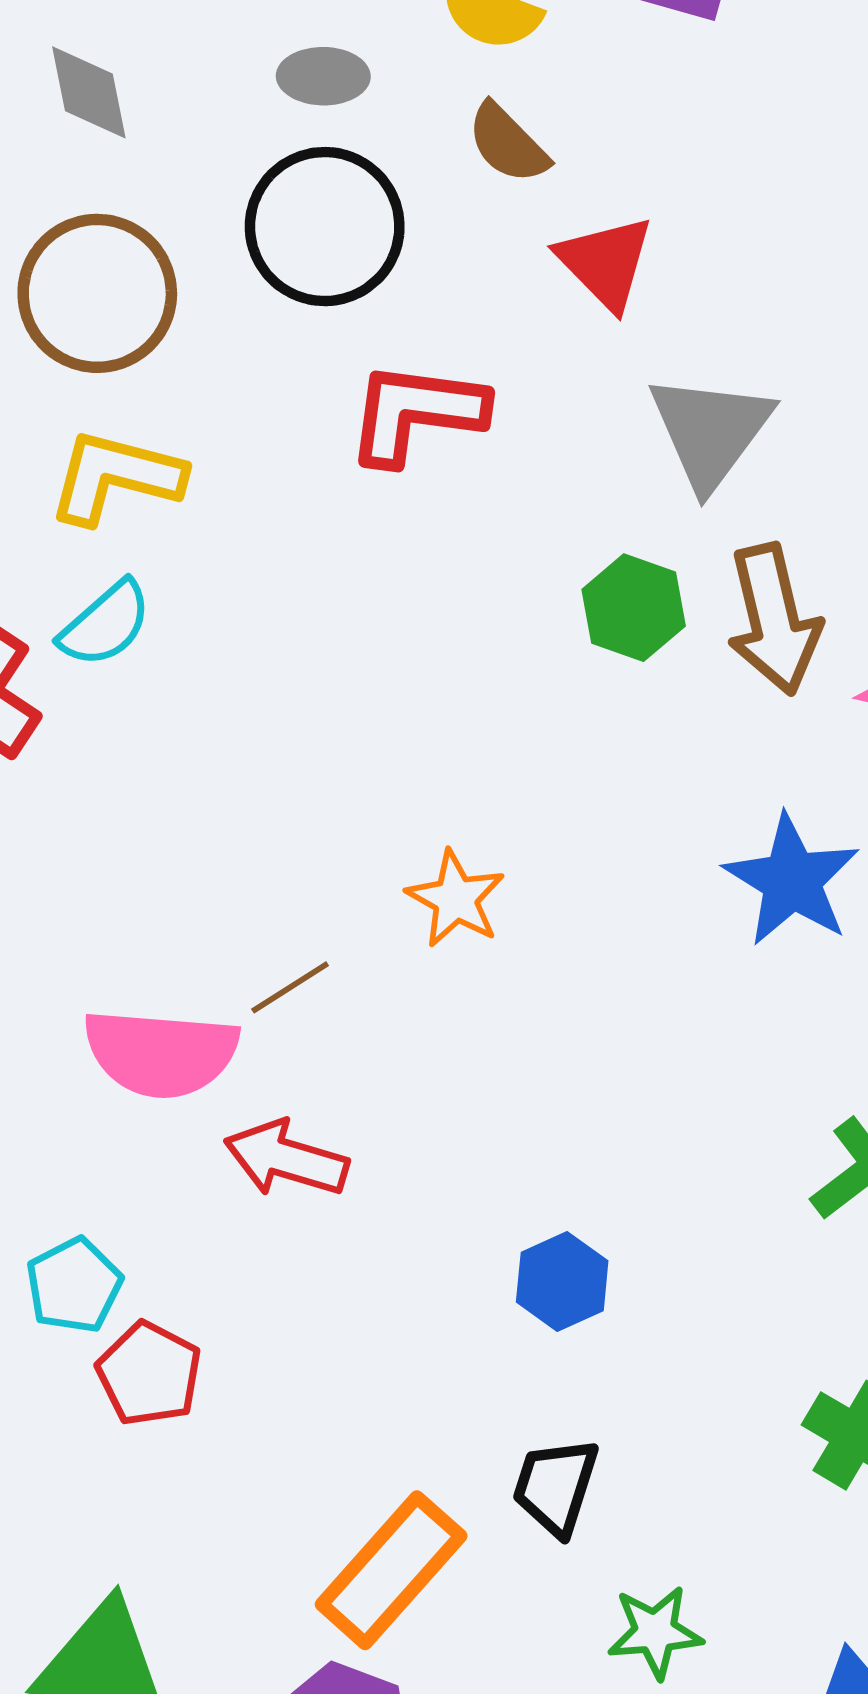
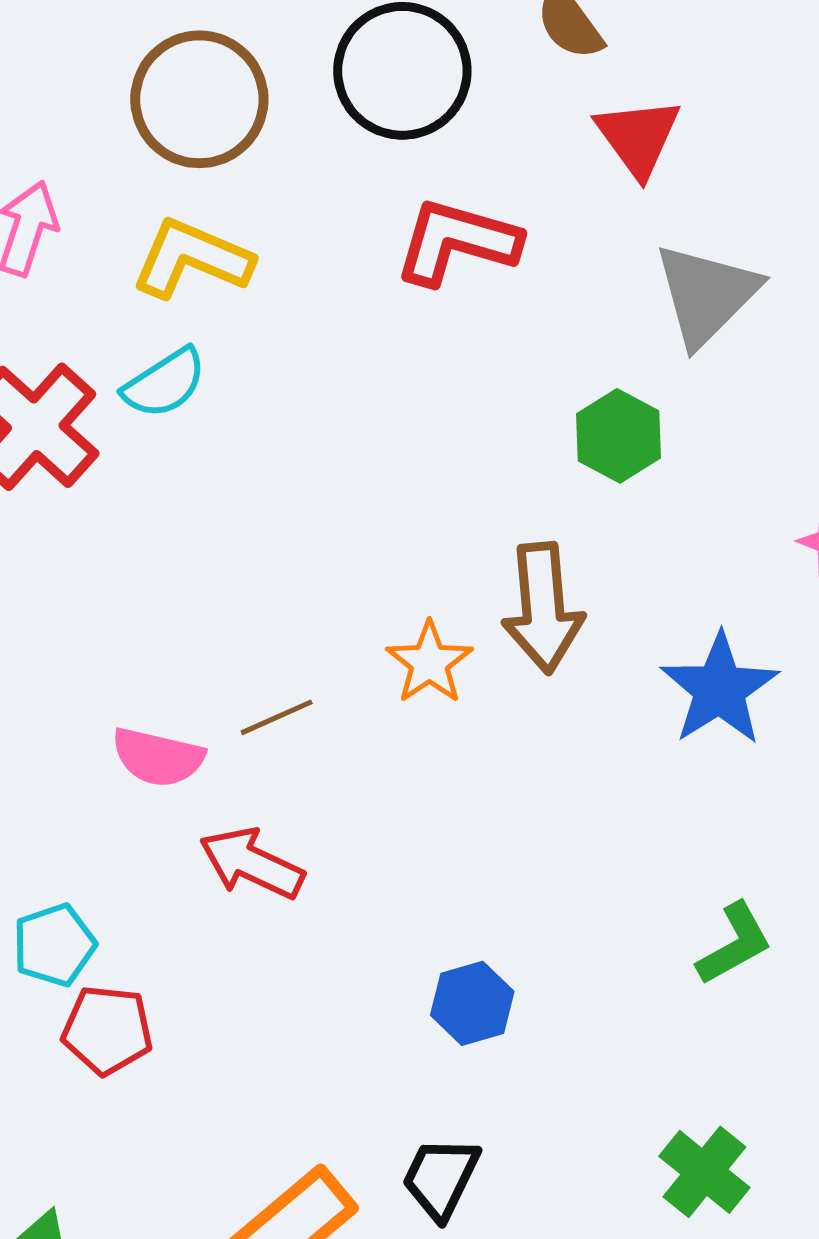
brown arrow: (774, 619) -> (543, 608), moved
pink semicircle: (161, 1053) -> (158, 757), size x0.7
red pentagon: (149, 1374) -> (107, 1030), turned -30

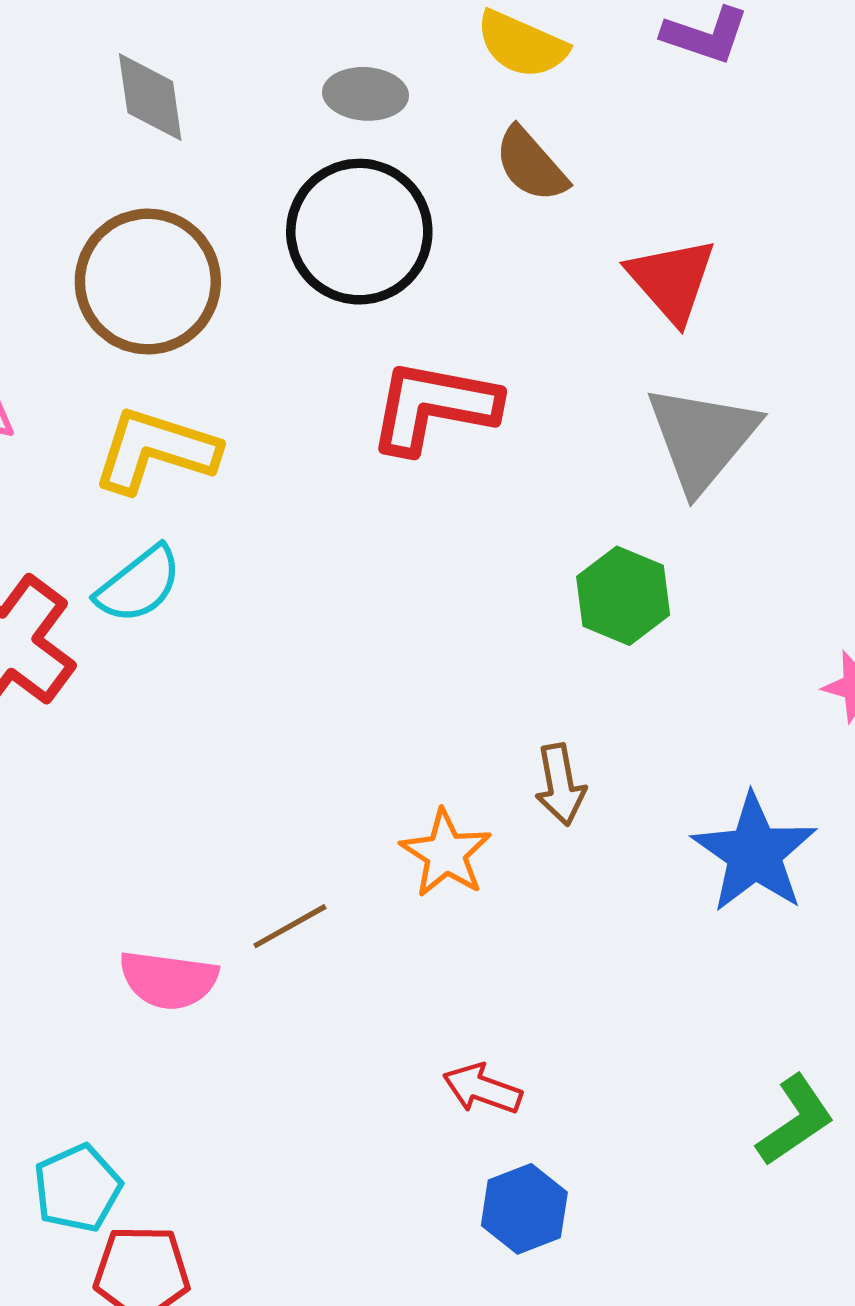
red triangle: (638, 137) -> (672, 280), moved
brown arrow: (543, 608) -> (560, 785), size x0.6
red arrow: (252, 863) -> (482, 1089), moved, size x0.7

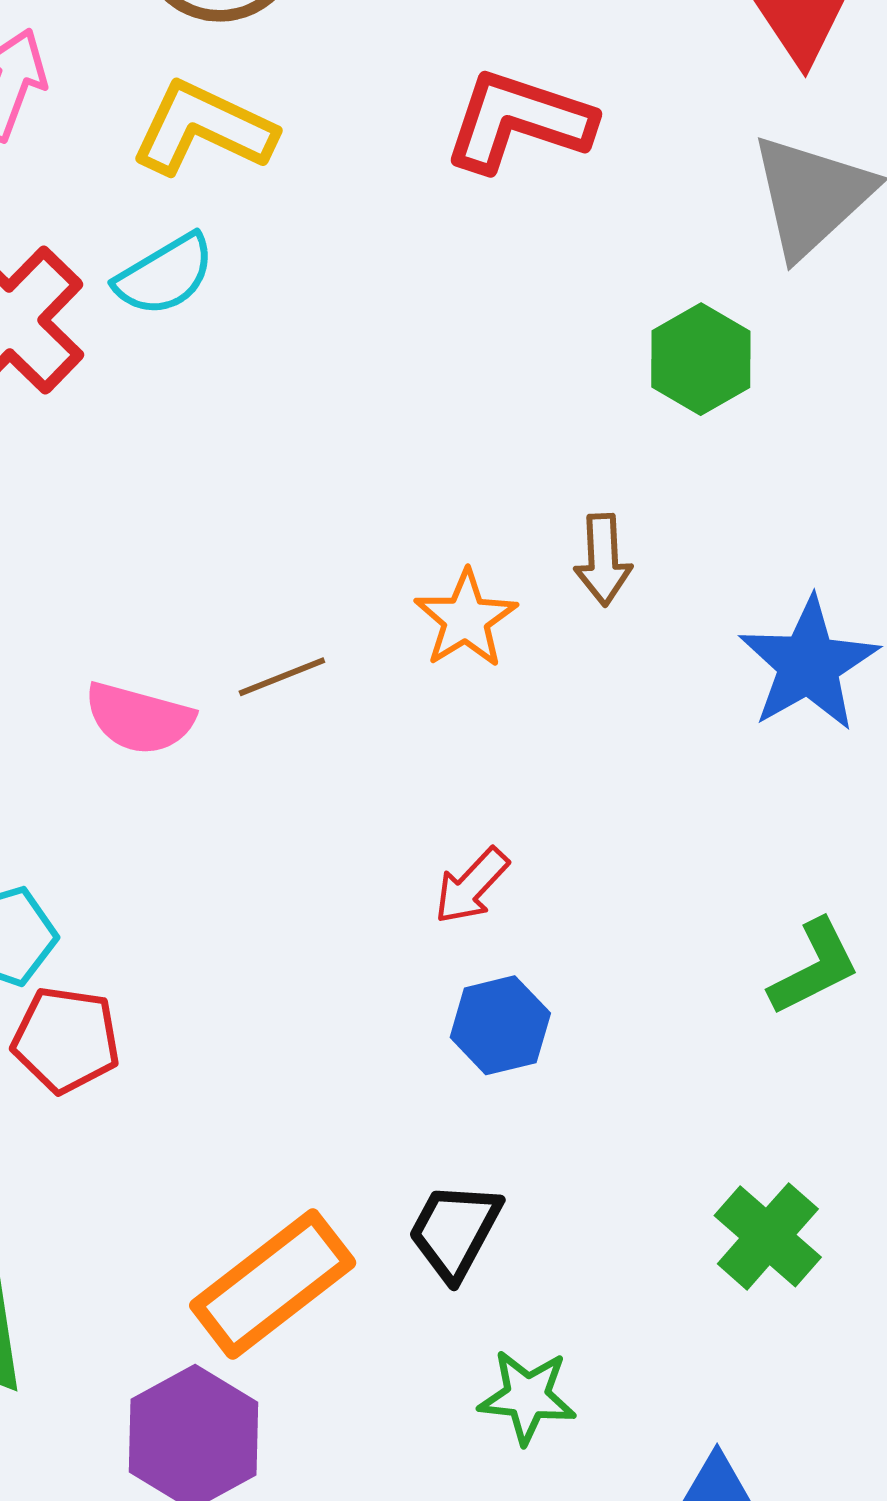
red arrow: (482, 1089) -> (471, 886), turned -74

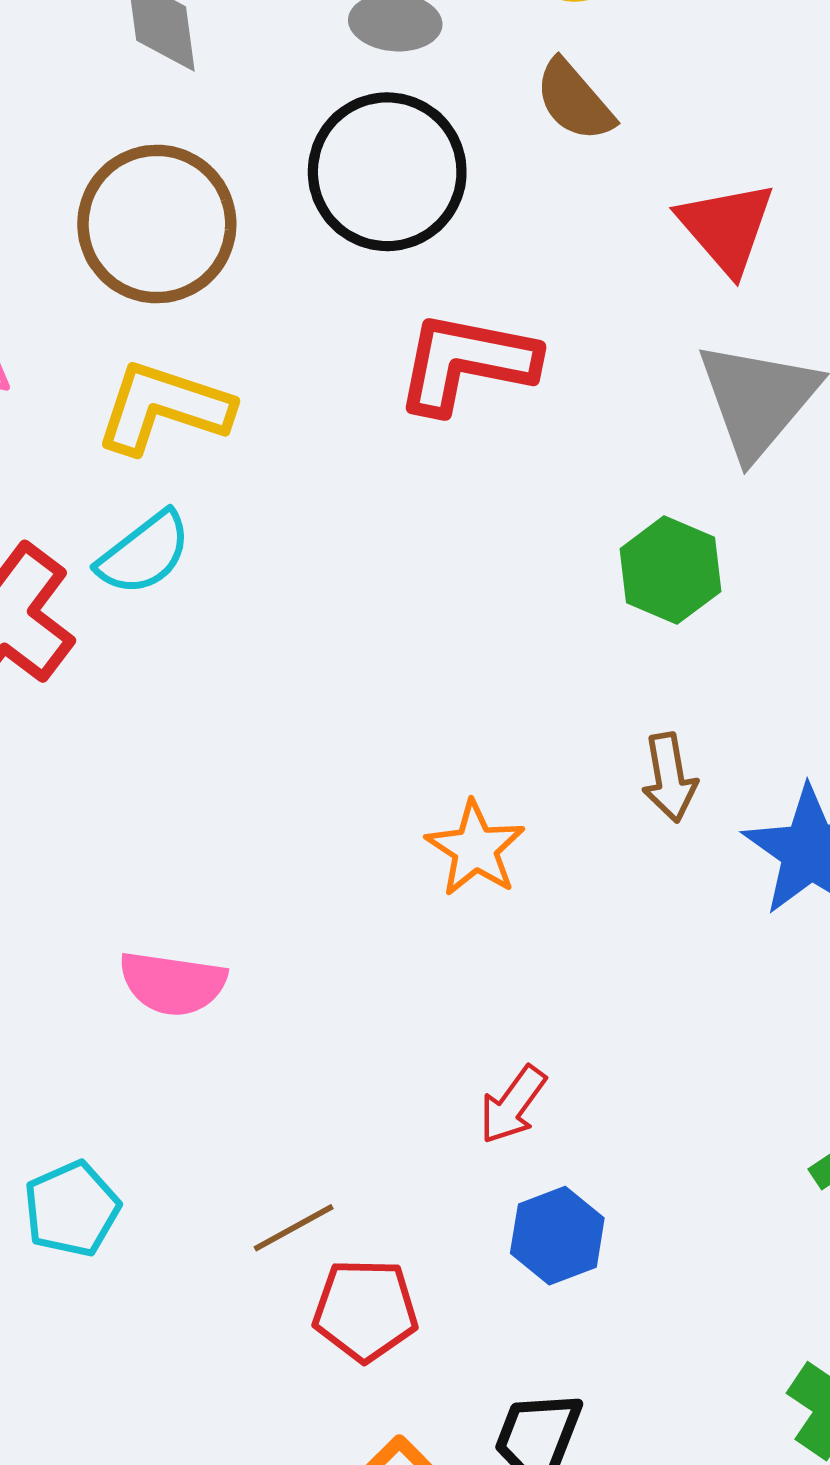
brown arrow: (603, 560) -> (669, 778), moved
brown line: (282, 677) -> (294, 1228), moved
red pentagon: (66, 1040) -> (365, 1310), moved

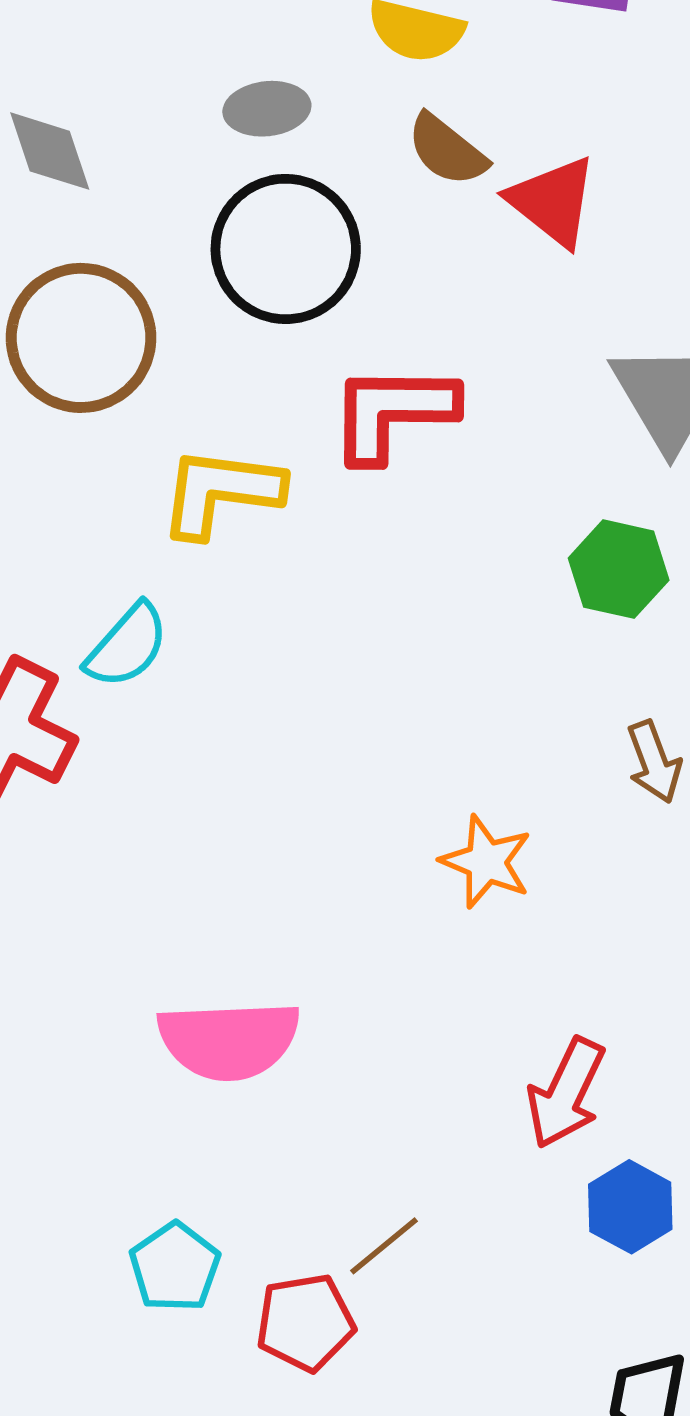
red triangle: (726, 227) -> (553, 201), moved
yellow L-shape: (164, 408) -> (221, 492), moved
pink semicircle: (173, 983) -> (229, 1040), size x1.4
red arrow: (513, 1105) -> (566, 1093), size x1.4
red pentagon: (365, 1310) -> (305, 1323), moved

